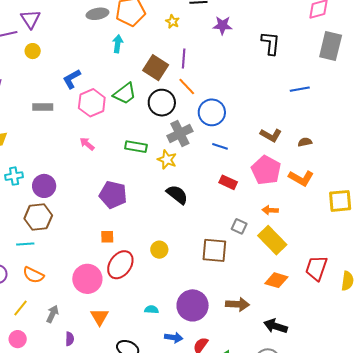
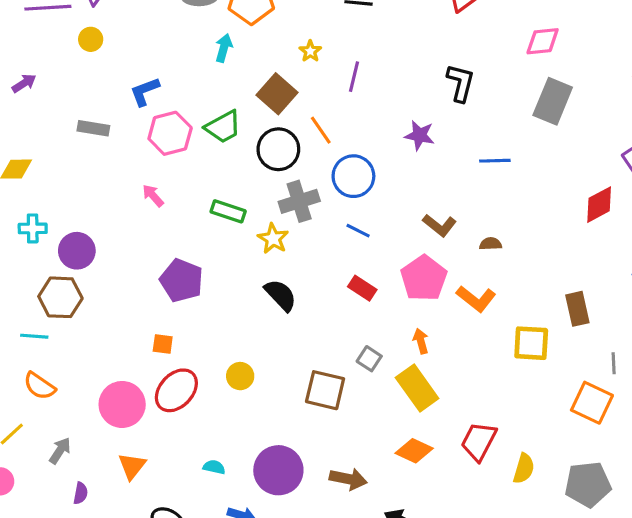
yellow star: (173, 22) -> (310, 51), moved
purple star: (223, 25) -> (420, 135), moved
purple line: (184, 58) -> (354, 77), moved
orange arrow: (270, 210) -> (421, 341), turned 63

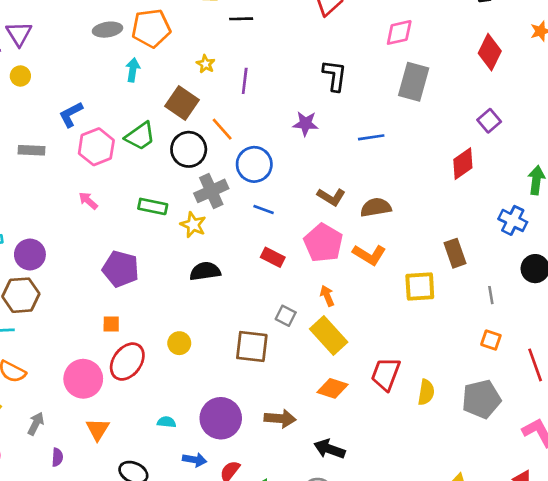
brown semicircle: (491, 244) -> (376, 207), size x1.6
black semicircle: (281, 295) -> (205, 271), turned -48
orange square: (592, 403) -> (491, 340), moved, size x0.6

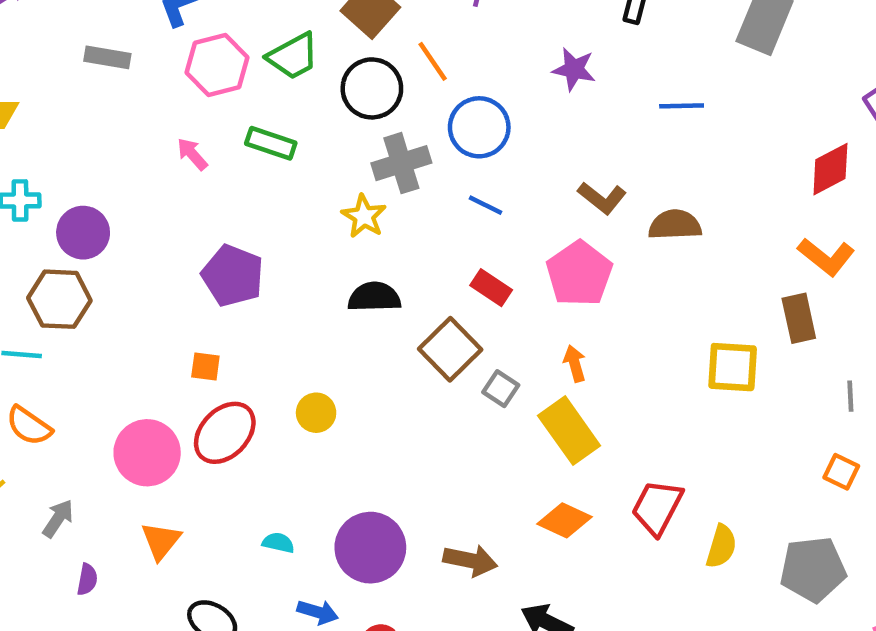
green rectangle: (153, 206) -> (271, 143), moved
orange L-shape: (369, 255) -> (826, 257), moved
brown square: (252, 347) -> (450, 349), moved, turned 32

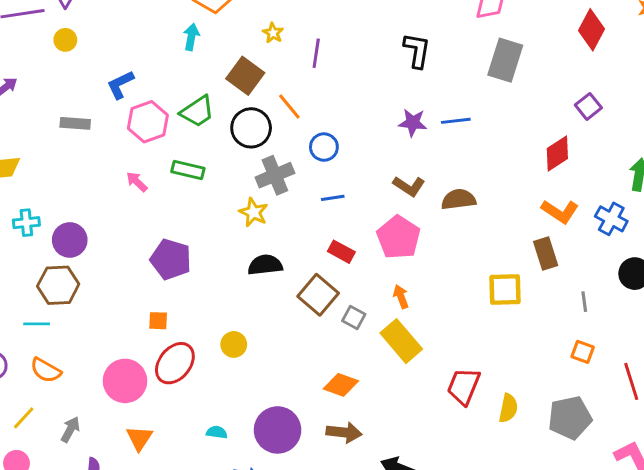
purple star: (574, 69) -> (413, 123), moved
blue circle: (479, 127) -> (324, 147), size x0.7
blue line: (486, 205) -> (333, 198), turned -30
orange diamond: (565, 520) -> (341, 385), moved

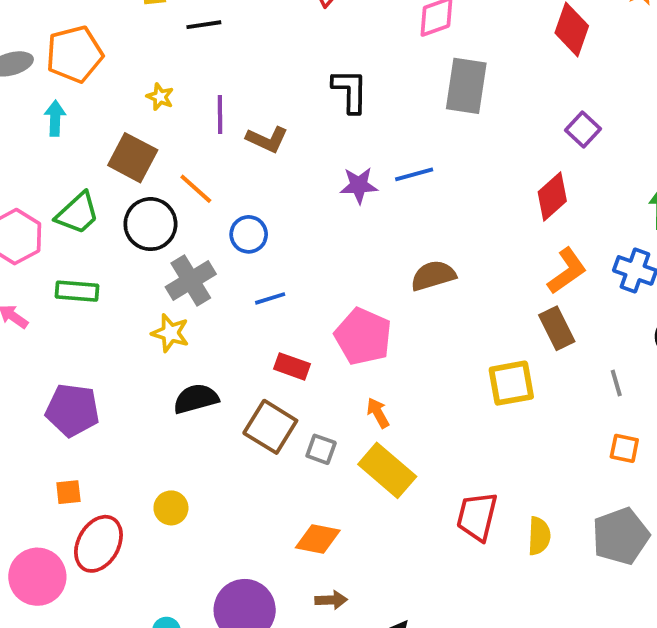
brown L-shape: (409, 186) -> (267, 139), moved
orange L-shape: (560, 211) -> (567, 271), turned -60
brown arrow: (344, 432) -> (331, 600), size x0.7

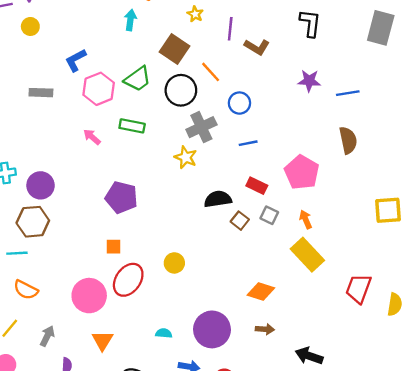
blue line: (414, 174) -> (348, 93), moved
brown semicircle: (433, 276) -> (348, 140), turned 88
black semicircle: (196, 399) -> (218, 199), moved
brown square: (270, 427) -> (240, 221), size x0.6
gray square: (321, 449) -> (269, 215), moved

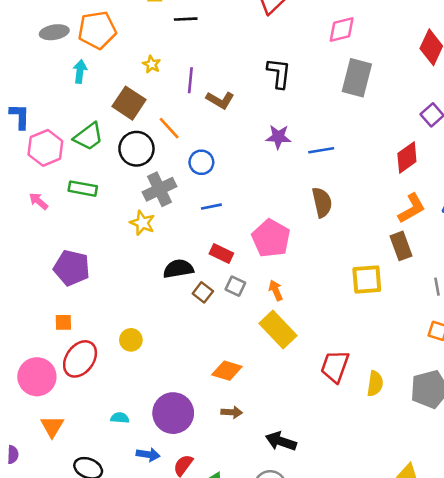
blue L-shape: (76, 60) -> (20, 116), turned 120

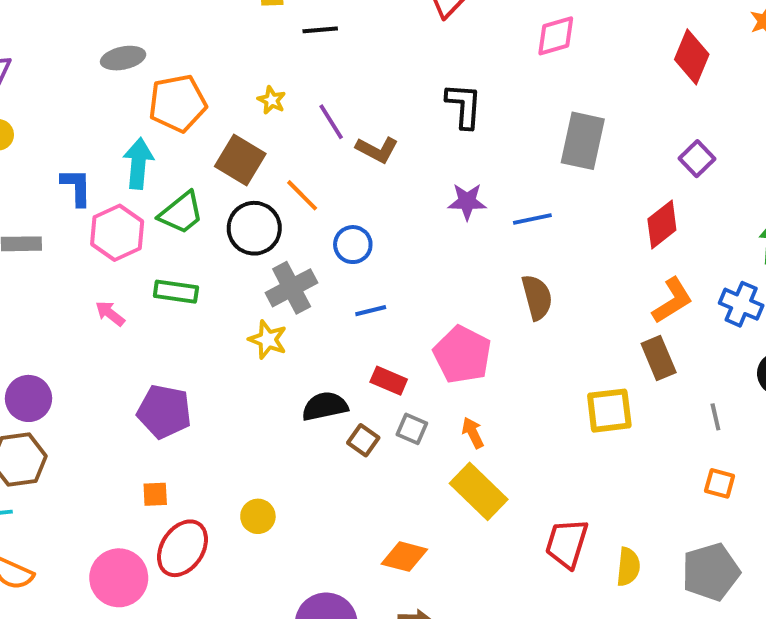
orange pentagon: (97, 30) -> (178, 103), moved
cyan arrow: (80, 71) -> (138, 163), moved, size x1.4
gray rectangle: (357, 78) -> (583, 141), moved
purple line: (190, 80) -> (331, 122), turned -35

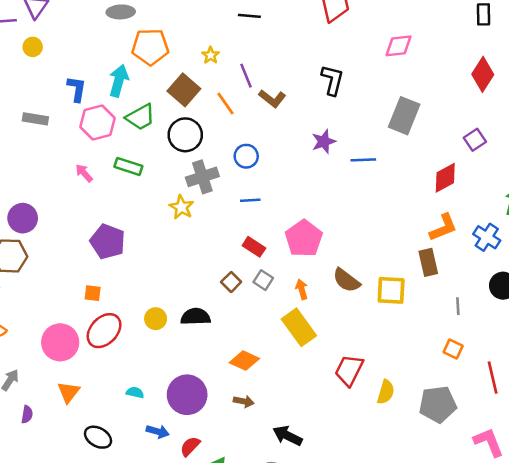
orange line: (302, 195) -> (225, 103), moved
purple star: (467, 202) -> (324, 142), turned -30
brown semicircle: (537, 297) -> (346, 280), moved, turned 132
black semicircle: (325, 406) -> (196, 317), moved

